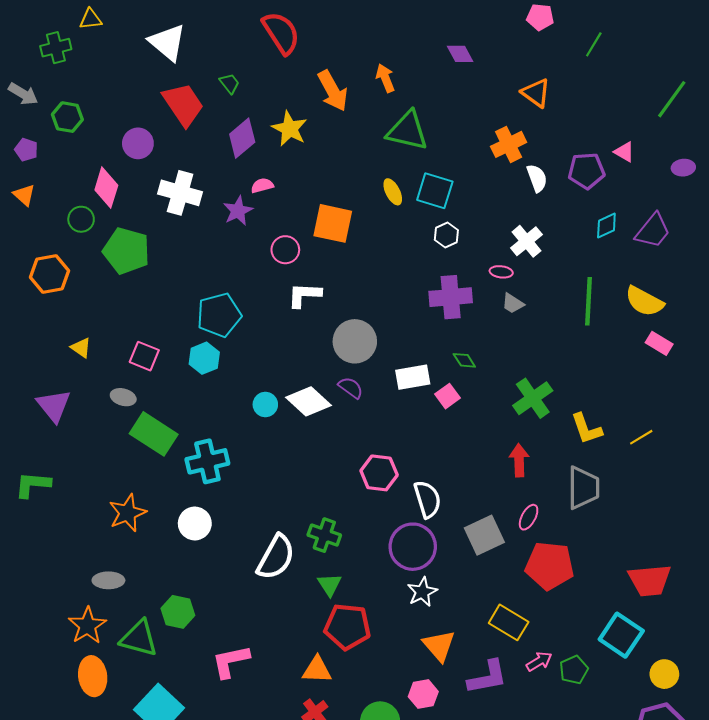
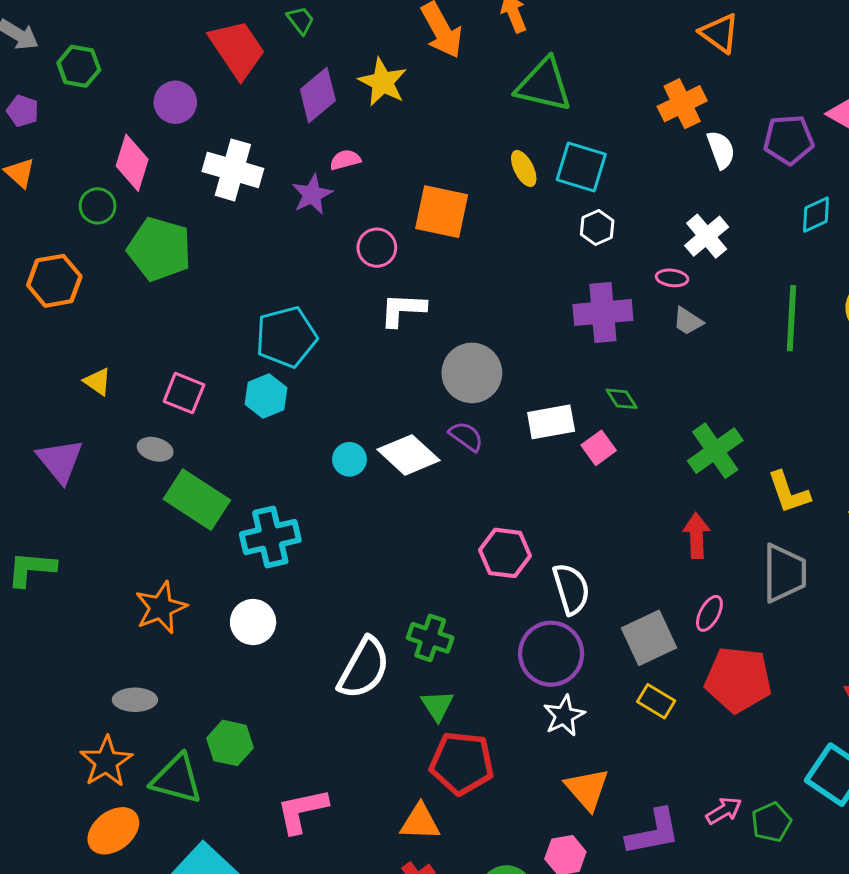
yellow rectangle: (509, 622) -> (656, 701), moved, size x0.7
orange ellipse: (93, 676) -> (113, 831), turned 60

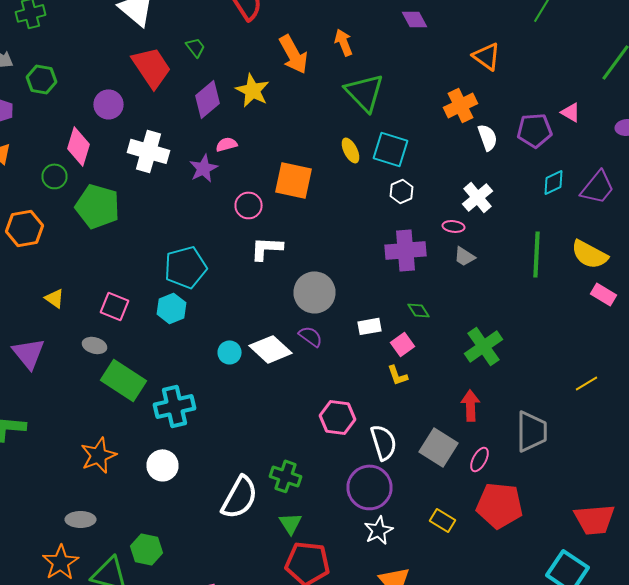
green triangle: (544, 85) -> (364, 92), turned 33
white rectangle: (551, 422) -> (370, 326), size x0.7
yellow L-shape: (789, 492) -> (398, 375), moved, size x0.7
gray square: (649, 638) -> (438, 447), moved, turned -33

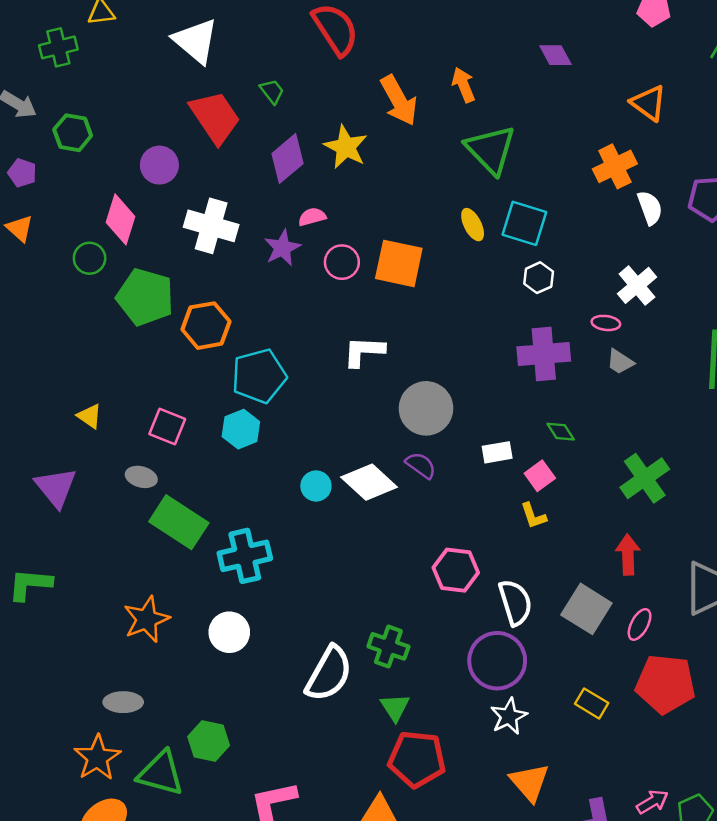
pink circle: (248, 205) -> (342, 262), moved
orange hexagon: (24, 228) -> (206, 326), moved

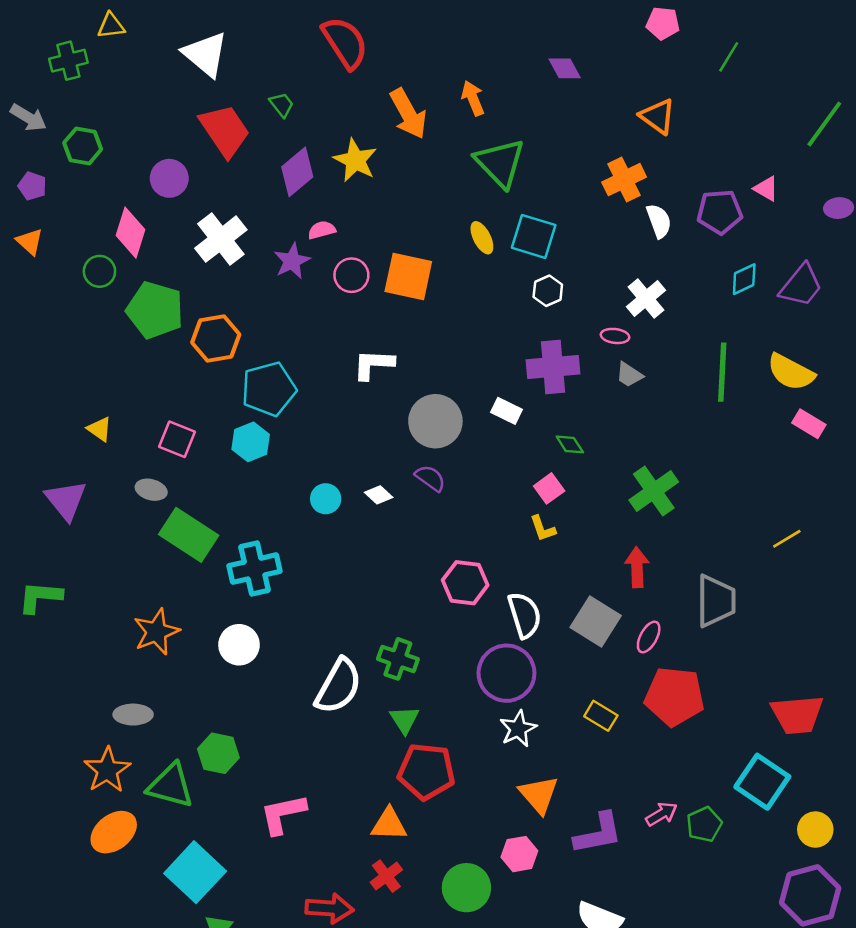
white cross: (211, 226) -> (221, 239), turned 36
white rectangle: (497, 452) -> (506, 411), moved, turned 36
white diamond: (369, 482) -> (379, 495), size x0.5

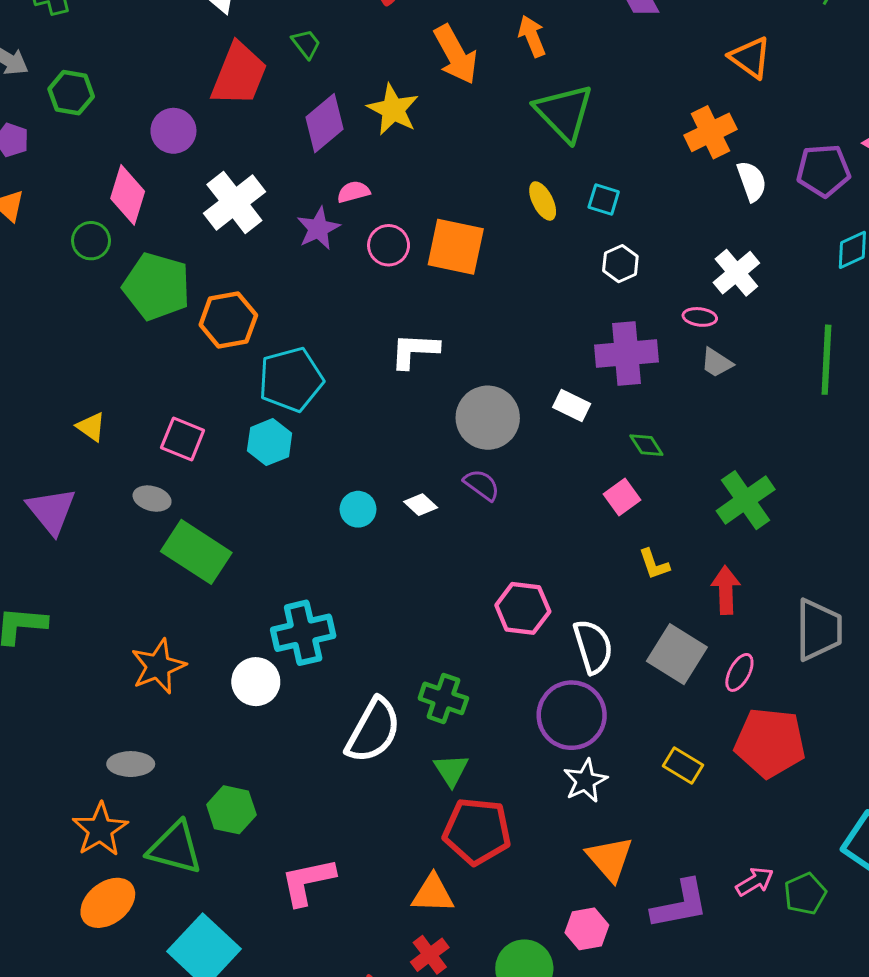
red trapezoid: (225, 130) -> (239, 74), turned 56
cyan square: (534, 236) -> (604, 199), size x0.6
yellow L-shape: (543, 528) -> (654, 564), moved
cyan cross: (255, 569) -> (303, 633), moved

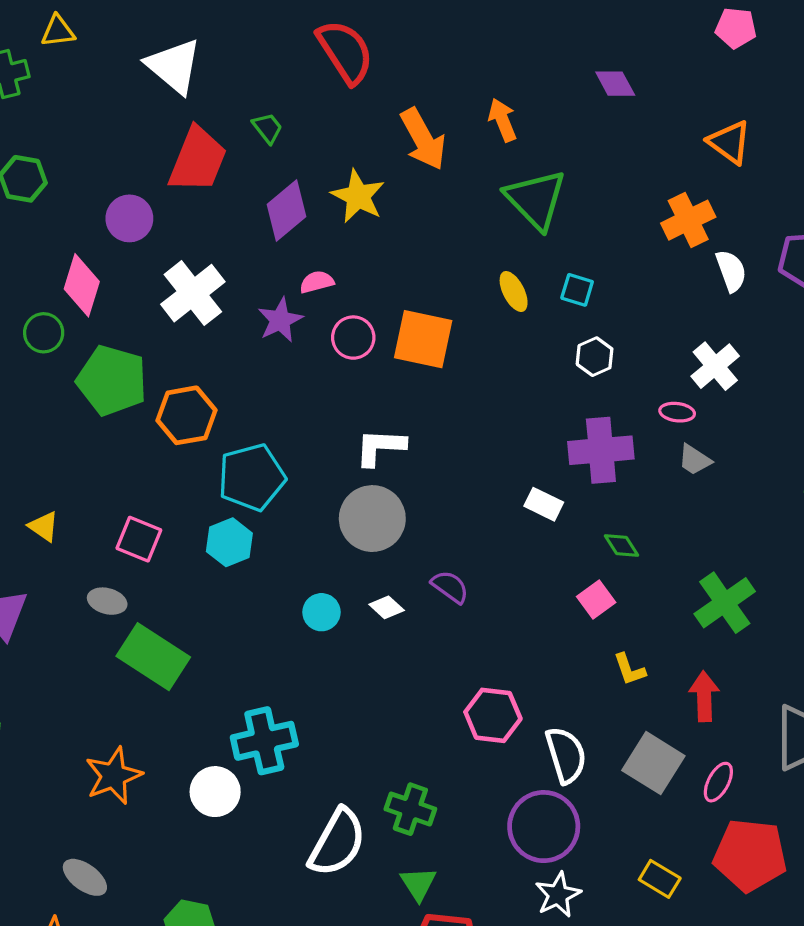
gray circle: (488, 418) -> (372, 519), moved
gray ellipse: (131, 764) -> (85, 877), turned 36

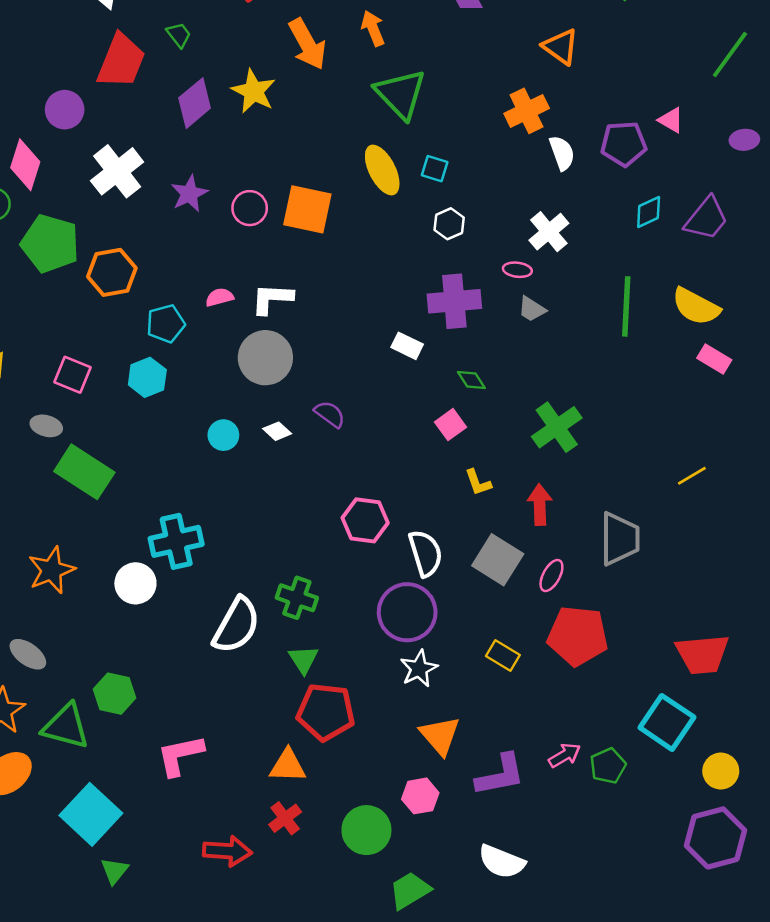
pink semicircle: (317, 282) -> (219, 297), moved
yellow ellipse: (514, 291) -> (382, 170), size x1.5
cyan pentagon: (252, 477) -> (166, 324), size x0.7

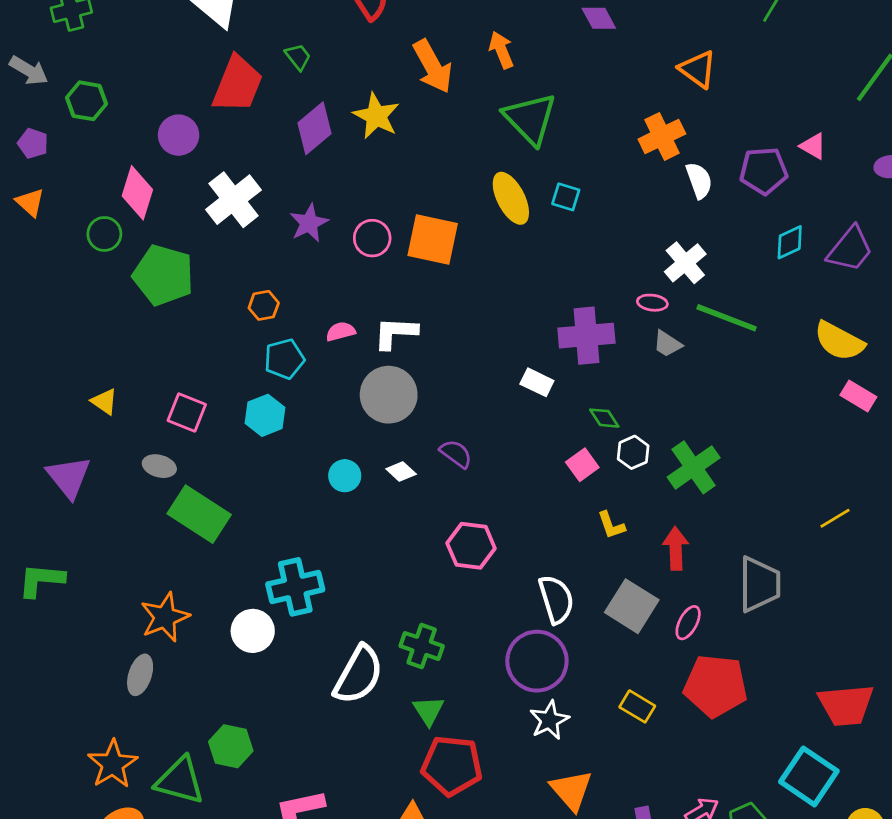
white hexagon: (449, 224) -> (633, 452), moved
orange hexagon: (112, 272) -> (264, 305), moved, size x0.6
green line: (626, 306) -> (727, 318), moved, turned -72
pink hexagon: (365, 520) -> (471, 546), moved
gray ellipse: (28, 654) -> (140, 675), moved, turned 72

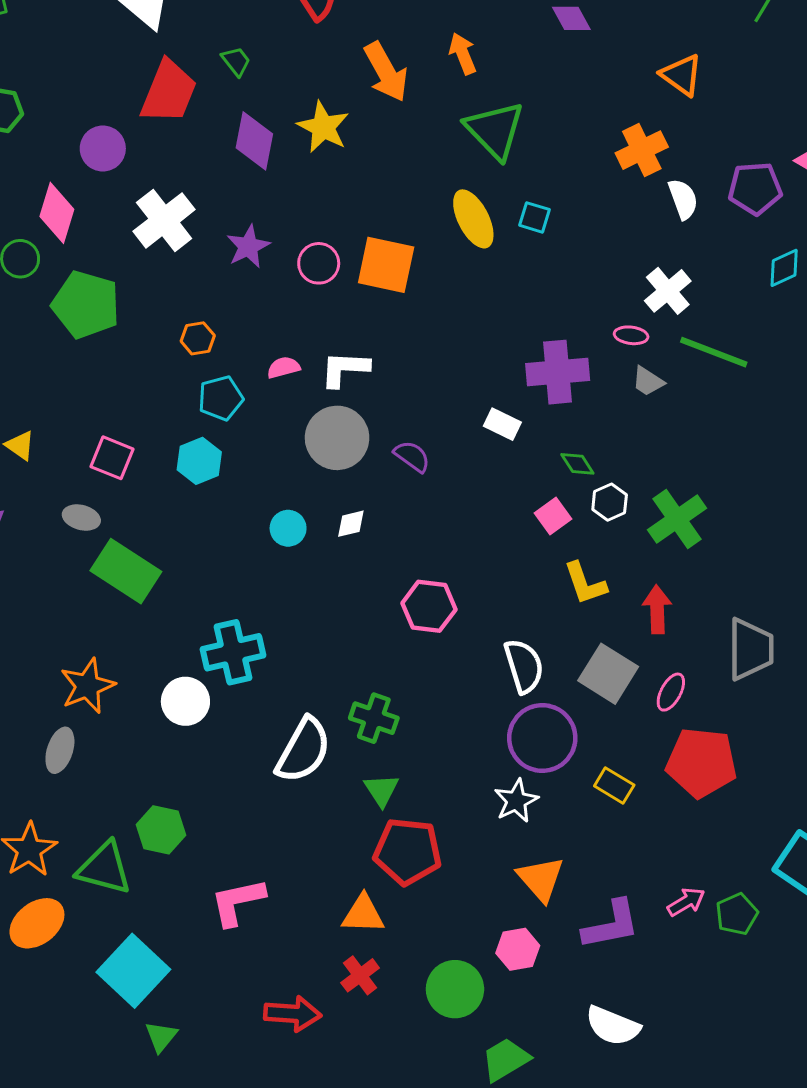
purple diamond: (314, 128) -> (254, 141), turned -39
purple semicircle: (456, 454) -> (412, 456), moved
white diamond: (401, 472) -> (351, 524), turned -56
yellow L-shape: (611, 525) -> (585, 583), size x1.4
purple circle: (537, 661) -> (542, 738), moved

